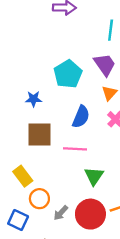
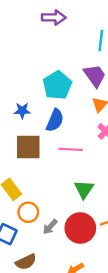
blue semicircle: (81, 117) -> (55, 120), moved
pink line: (75, 149) -> (71, 149), moved

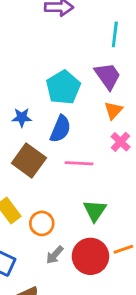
brown square: (28, 147) -> (29, 160), turned 36
orange circle: (28, 212) -> (42, 223), moved

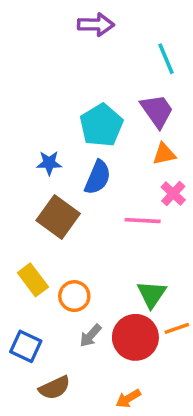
cyan line: (115, 34) -> (166, 59), turned -30
orange triangle: (113, 110) -> (164, 154), turned 36
pink line: (79, 163) -> (143, 221), moved
green triangle: (95, 211) -> (152, 294), moved

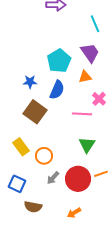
orange triangle: (164, 154) -> (85, 77), moved
green triangle: (152, 294) -> (87, 145), moved
brown semicircle: (55, 388) -> (33, 207), turned 36

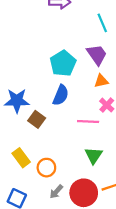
orange triangle: (85, 77) -> (101, 81), moved
blue star: (30, 82) -> (17, 101), moved, size x1.6
brown square: (35, 112) -> (37, 119), size x0.7

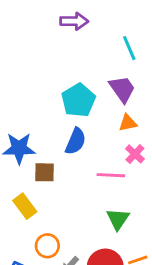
brown square: (37, 119) -> (44, 172), turned -35
yellow rectangle: (21, 158) -> (25, 206), moved
orange circle: (46, 168) -> (47, 246), moved

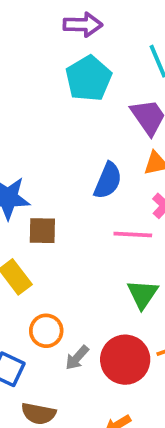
cyan pentagon: (78, 100) -> (89, 79), moved
blue semicircle: (76, 141) -> (108, 181), moved

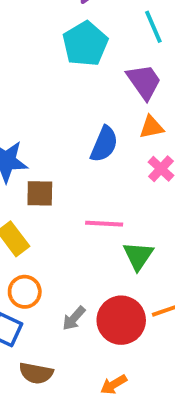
pink line: (133, 234) -> (104, 224), moved
orange circle: (46, 331) -> (25, 292), moved

